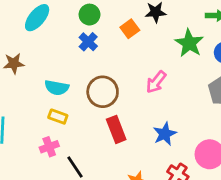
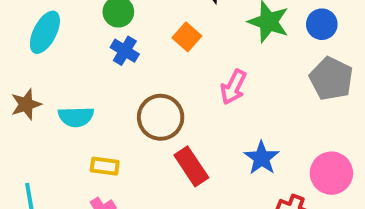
orange square: (130, 29) -> (187, 37), moved
cyan semicircle: (57, 88) -> (76, 117), moved

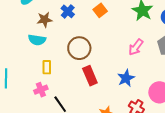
pink arrow: (233, 87) -> (136, 47), moved
brown star: (26, 104) -> (45, 20), moved
yellow rectangle: (105, 166) -> (47, 67), turned 72

